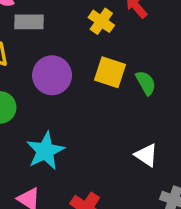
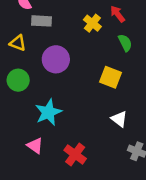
yellow square: (110, 72) -> (110, 77), moved
green semicircle: (146, 83) -> (125, 43), moved

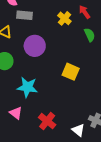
yellow square: (110, 77) -> (71, 72), moved
cyan star: (48, 112) -> (27, 87), turned 30
white triangle: (119, 119) -> (78, 130), moved

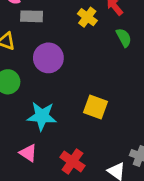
yellow square: (71, 72) -> (95, 107), moved

